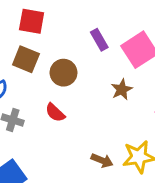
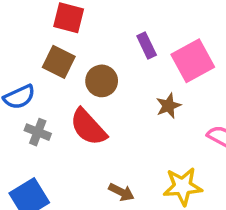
red semicircle: (55, 113) -> (88, 127), size x1.6
brown arrow: (102, 160) -> (121, 192), moved

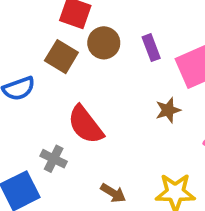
brown circle: (102, 81) -> (104, 43), moved
gray cross: (38, 132) -> (54, 159), moved

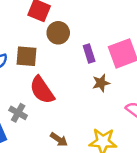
purple rectangle: (151, 48) -> (89, 53), moved
brown square: (61, 57) -> (26, 56), moved, turned -30

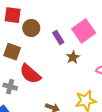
brown square: (26, 56) -> (12, 52), turned 30
gray cross: (18, 113) -> (10, 87), moved

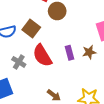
purple rectangle: (58, 37) -> (69, 53), moved

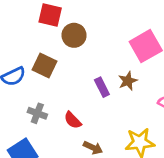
red semicircle: (42, 56) -> (73, 120), moved, size x0.6

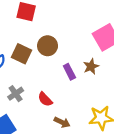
brown circle: (74, 35) -> (48, 46), moved
gray cross: (37, 113) -> (16, 94), turned 35

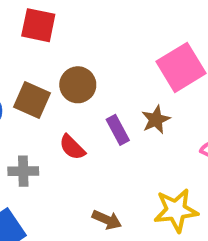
gray cross: (16, 94) -> (23, 171), turned 35
red semicircle: (45, 99) -> (72, 147), moved

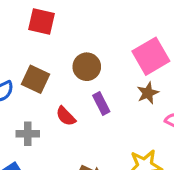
brown circle: (78, 85) -> (87, 67), moved
brown star: (156, 120) -> (148, 93), moved

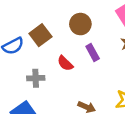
brown square: (36, 79) -> (40, 35), turned 30

